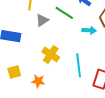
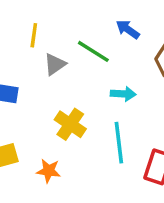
cyan arrow: (89, 30) -> (123, 94), moved

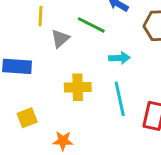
yellow cross: (70, 124) -> (78, 87), turned -30
orange star: (49, 171) -> (63, 141), moved

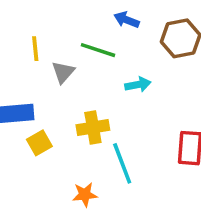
cyan line: (120, 99) -> (122, 163), moved
yellow square: (27, 118) -> (39, 143), moved

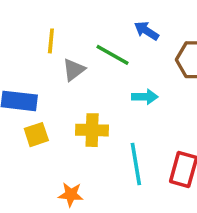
cyan line: (122, 163) -> (136, 164), moved

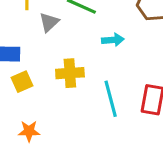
orange star: (71, 194) -> (29, 131), moved

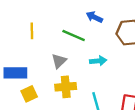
gray triangle: (49, 22) -> (59, 61), moved

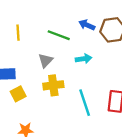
blue arrow: (94, 17) -> (87, 25), moved

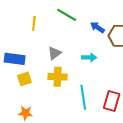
green line: (59, 35) -> (67, 15), moved

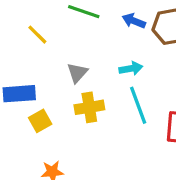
yellow line: (34, 23) -> (37, 35), turned -40
cyan line: (83, 97) -> (138, 105), moved

